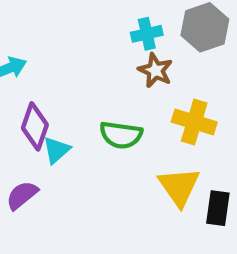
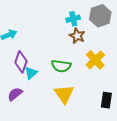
yellow cross: (194, 122) -> (95, 60), turned 30
yellow triangle: (179, 187) -> (64, 94), moved

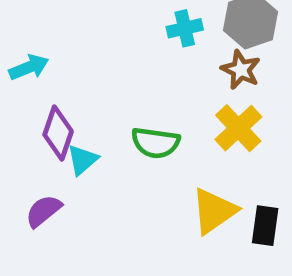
brown star: (77, 36) -> (241, 70), moved
yellow triangle: (64, 94) -> (214, 211), moved, turned 30

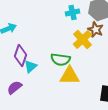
yellow cross: (238, 128) -> (83, 40), moved
yellow triangle: (214, 211) -> (70, 76), moved, turned 35

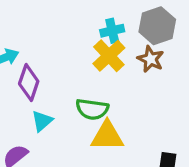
yellow cross: (83, 40) -> (109, 56), moved
purple diamond: (21, 56) -> (29, 82), moved

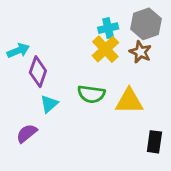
yellow triangle: (107, 136) -> (129, 101), moved

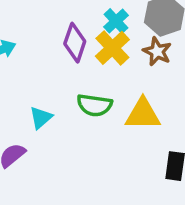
cyan cross: (108, 28) -> (116, 21), turned -30
purple diamond: (38, 72) -> (75, 43), moved

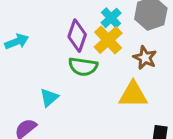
brown star: (157, 51) -> (145, 58), moved
green semicircle: (95, 105) -> (83, 67), moved

